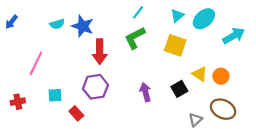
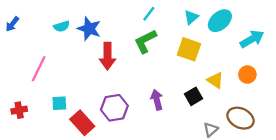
orange circle: (221, 76) -> (247, 75), moved
purple hexagon: (95, 87) -> (114, 108), moved
red rectangle: (76, 113) -> (82, 123), size x1.5

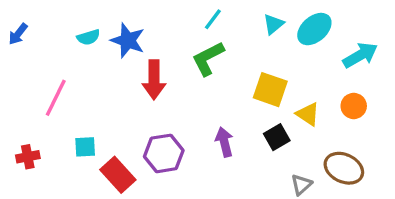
yellow square: (189, 49) -> (270, 90), moved

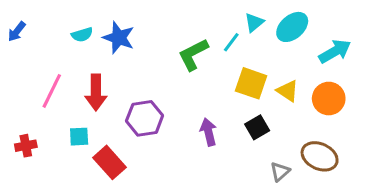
cyan line: (213, 19) -> (231, 42), moved
red arrow: (154, 80) -> (96, 92), moved
orange circle: (354, 106) -> (329, 99), size x1.4
yellow triangle: (308, 114) -> (288, 91), moved
purple hexagon: (164, 153) -> (145, 118), moved

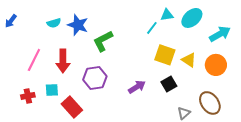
cyan triangle: (254, 22) -> (167, 15), turned 32
green L-shape: (193, 54) -> (103, 41), moved
purple arrow: (208, 132) -> (137, 87), turned 72
red cross: (26, 146) -> (28, 96), moved
brown ellipse: (320, 156) -> (210, 103), turned 30

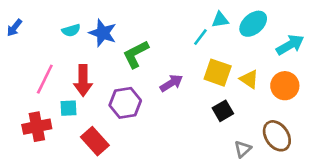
purple arrow: (137, 87) -> (171, 83), moved
cyan square: (52, 90) -> (69, 108), moved
red cross: (28, 96) -> (37, 127), size x1.5

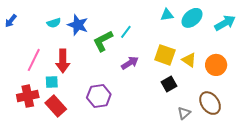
cyan line: (200, 37) -> (126, 32), moved
cyan arrow: (290, 45) -> (225, 23), moved
purple hexagon: (125, 103) -> (99, 96), moved
red rectangle: (95, 141) -> (56, 106), moved

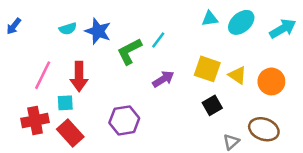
brown ellipse: (210, 103) -> (264, 129), turned -35

